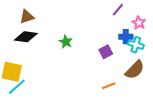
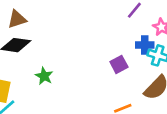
green star: (66, 42) -> (44, 76), moved

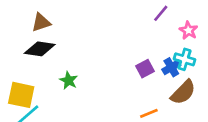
blue cross: (145, 45) -> (171, 67), moved, turned -30

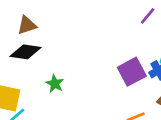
purple square: (145, 69) -> (132, 72), size x1.5

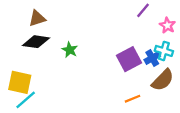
green star: (55, 84) -> (70, 50), moved

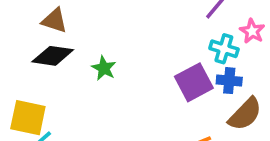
brown triangle: (37, 18) -> (54, 21), turned 36
cyan cross: (164, 51) -> (224, 49), moved
blue cross: (152, 58) -> (229, 81), turned 35

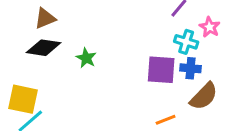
brown triangle: (54, 21) -> (45, 18), turned -40
purple square: (194, 82) -> (161, 70), turned 32

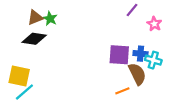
cyan cross: (186, 42) -> (153, 60), moved
green star: (86, 58) -> (50, 19), moved
brown semicircle: (204, 96) -> (137, 74), moved, turned -70

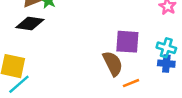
blue cross: (140, 54) -> (166, 64), moved
brown semicircle: (137, 74) -> (113, 64), moved

